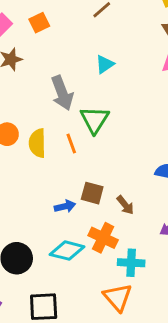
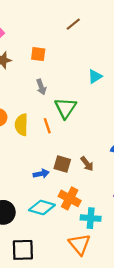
orange square: (39, 23) -> (38, 54), moved, turned 32
cyan triangle: (105, 64) -> (95, 77), moved
gray arrow: (62, 93) -> (41, 87), size x0.6
brown arrow: (125, 205) -> (87, 164), moved

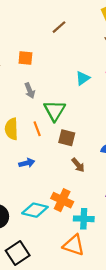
brown square: (62, 164) -> (67, 138), moved
blue arrow: (41, 174) -> (27, 163), moved
orange triangle: (80, 244) -> (74, 245), turned -30
black square: (23, 250) -> (18, 253), turned -30

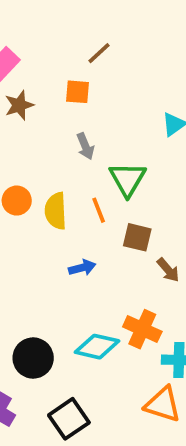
brown line: (59, 27) -> (99, 53), moved
brown square: (67, 138) -> (137, 237), moved

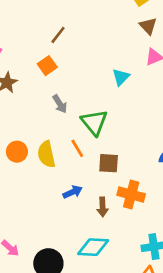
orange square: (77, 92) -> (47, 66), turned -30
brown arrow: (168, 270) -> (102, 207), moved, turned 48
orange cross: (142, 329) -> (131, 195), moved

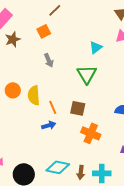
green triangle: (94, 122) -> (87, 74), moved
orange line: (77, 148) -> (53, 107), moved
brown arrow: (102, 207) -> (81, 172), moved

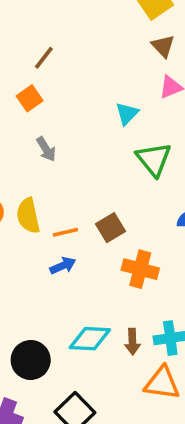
green triangle: (87, 74) -> (154, 159), moved
orange line: (53, 107) -> (65, 232), turned -72
brown square: (78, 108) -> (110, 228), turned -35

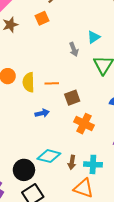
gray arrow: (46, 149) -> (74, 49), moved
orange line: (65, 232) -> (52, 83), moved
black circle: (31, 360) -> (24, 170), moved

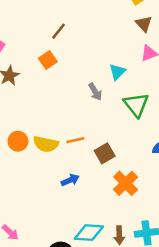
yellow semicircle: (29, 82) -> (46, 144), turned -66
orange cross: (84, 124) -> (126, 183), turned 30

